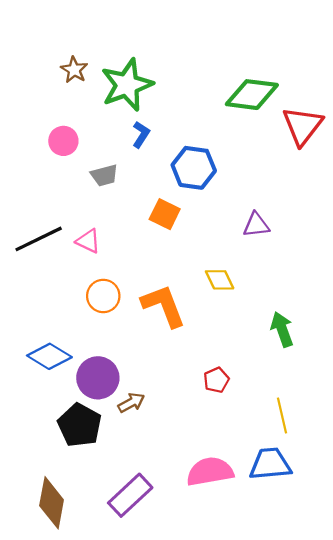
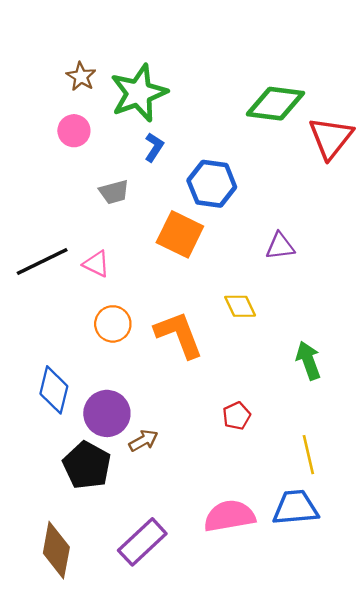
pink circle: (63, 141) -> (74, 131), moved
orange square: (165, 214) -> (180, 234), size x1.4
blue diamond: (49, 356) -> (54, 390), turned 72

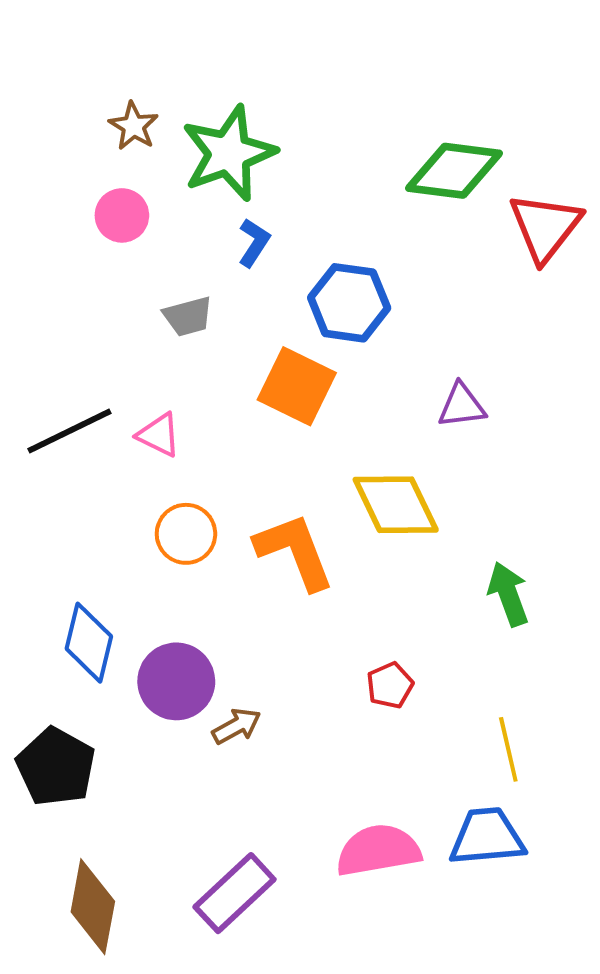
yellow diamond: (240, 306) -> (396, 505), size x1.6
black pentagon: (87, 465) -> (56, 767), moved

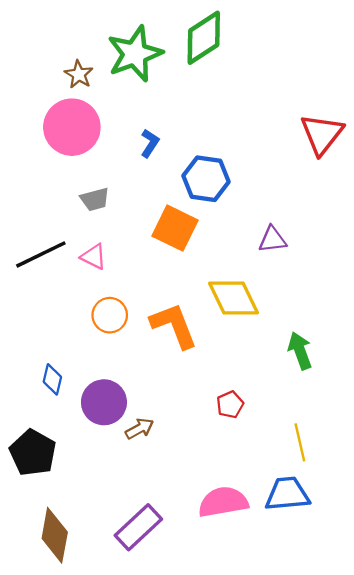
green star: (229, 153) -> (135, 54), moved
green diamond: (454, 171) -> (204, 38), moved, turned -40
pink circle: (122, 215) -> (72, 127), size x1.8
gray trapezoid: (188, 316) -> (95, 199), moved
blue diamond: (89, 643) -> (52, 379), size x0.7

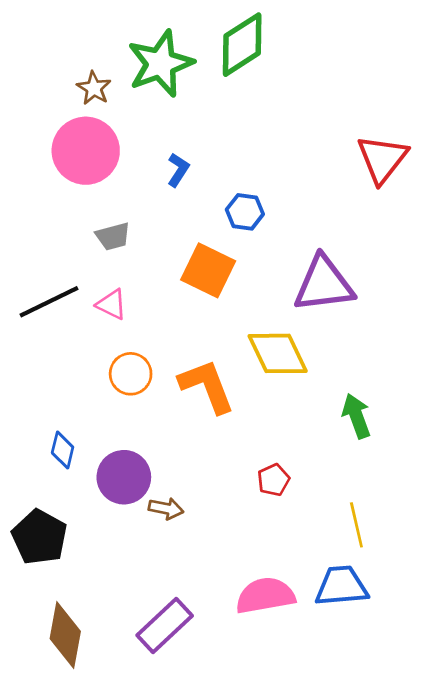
blue hexagon: (206, 179) -> (245, 212), size x0.7
purple triangle: (272, 240) -> (324, 284), size x1.8
brown arrow: (139, 429) -> (166, 509), turned 40

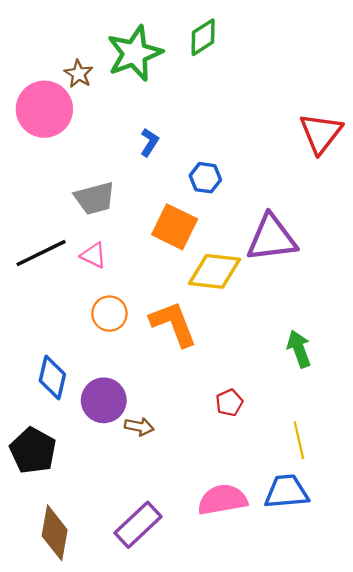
green diamond: (242, 45) -> (203, 37), size x0.7
pink circle: (86, 151) -> (44, 109), moved
gray trapezoid: (113, 236) -> (95, 198), size x1.4
yellow diamond: (278, 353) -> (214, 271), moved, turned -58
blue diamond: (63, 450) -> (52, 377), size x1.4

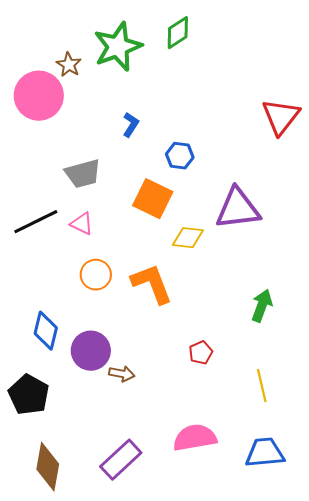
yellow diamond: (214, 271) -> (188, 238), size x0.7
green arrow: (299, 349) -> (262, 306), turned 40
blue trapezoid: (286, 492) -> (265, 453), moved

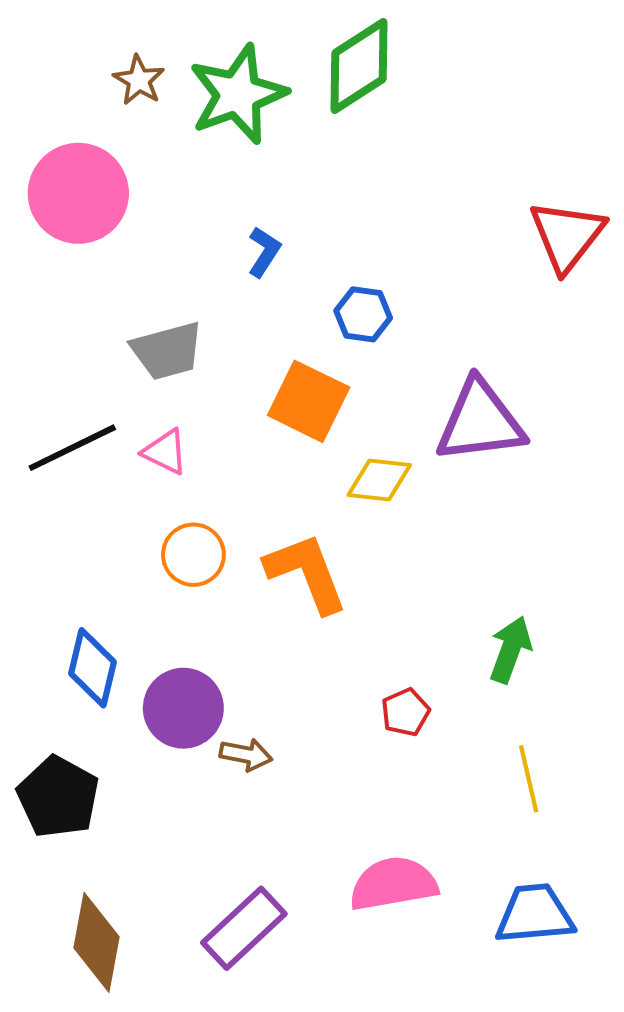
green diamond: (178, 33) -> (359, 66), size x1.4
brown star: (69, 65) -> (139, 80), moved
green arrow: (262, 306) -> (510, 650), moved

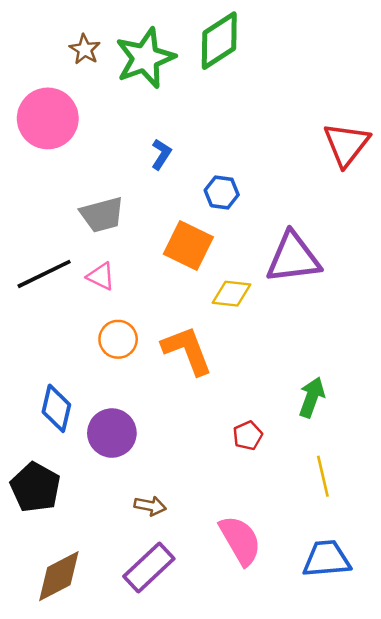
brown arrow: (246, 755) -> (150, 506), moved
pink semicircle: (393, 884) -> (240, 540), turned 70
brown diamond: (97, 942) -> (59, 576), turned 52

